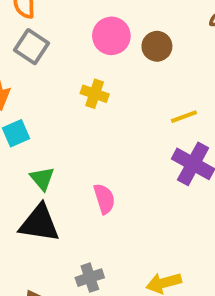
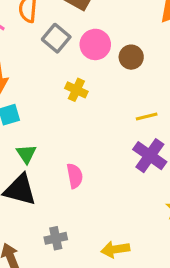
gray square: (32, 47) -> (56, 38), moved

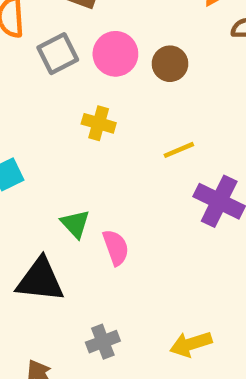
gray square: (56, 38) -> (58, 54), turned 32
yellow line: (147, 117) -> (179, 150), moved
green triangle: (26, 154) -> (75, 224), moved

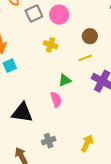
brown circle: (170, 64) -> (90, 36), moved
green triangle: (75, 224) -> (65, 80), moved, turned 48
yellow arrow: (191, 344) -> (87, 143), turned 132

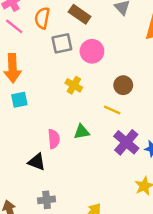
yellow line: (85, 58) -> (112, 110), turned 32
pink semicircle: (56, 100) -> (54, 139), moved
black triangle: (22, 112) -> (37, 162), moved, size x0.7

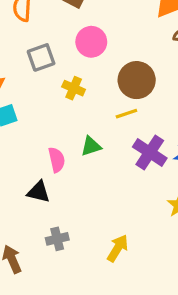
gray square: (62, 43) -> (41, 57), moved
brown circle: (123, 85) -> (137, 80), size x1.5
yellow line: (112, 110) -> (126, 114), turned -35

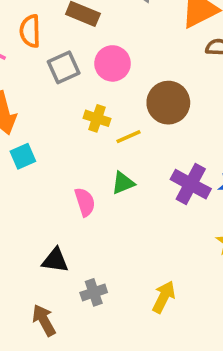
gray square: (41, 57) -> (64, 67), moved
yellow line: (126, 114) -> (128, 137), moved
black triangle: (39, 192) -> (55, 260), moved

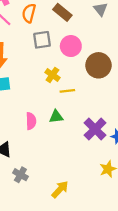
brown circle: (168, 103) -> (98, 65), moved
gray cross: (94, 292) -> (20, 175), turned 32

